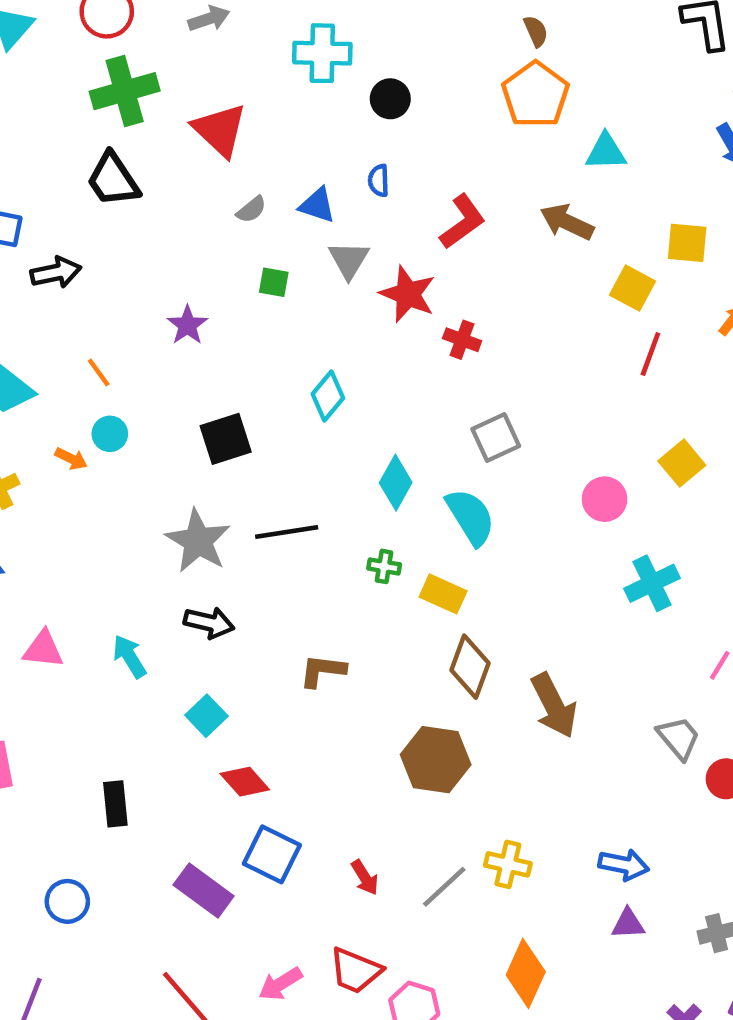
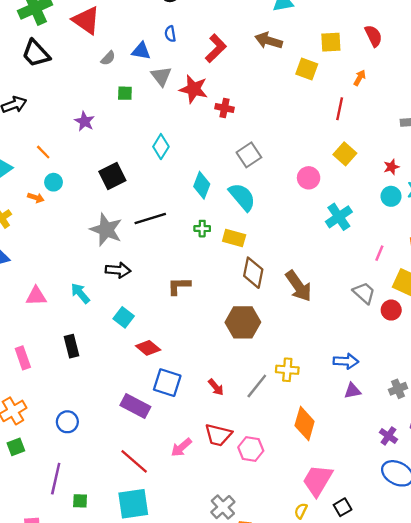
red line: (650, 354) -> (340, 109), moved
black rectangle: (115, 804) -> (72, 346), moved

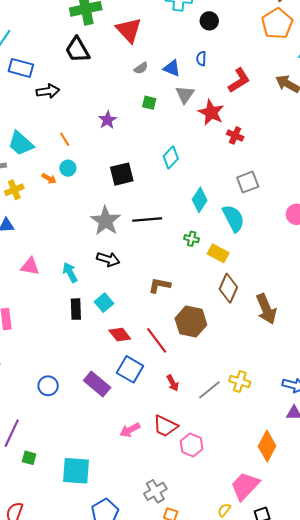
brown hexagon: (243, 322) -> (191, 322), moved
black rectangle: (72, 346) -> (76, 309), moved
blue circle: (67, 422) -> (48, 386), moved
orange diamond: (305, 424) -> (267, 446), moved
red line: (134, 461) -> (157, 340), moved

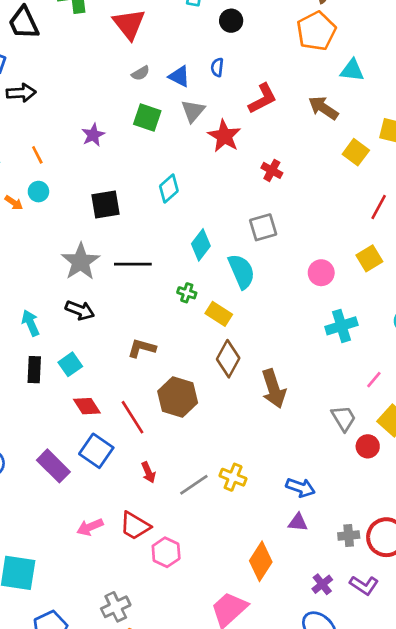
black trapezoid: (77, 50) -> (24, 23), moved
green square: (149, 103) -> (147, 118), size x1.5
red cross: (235, 135) -> (272, 170), moved

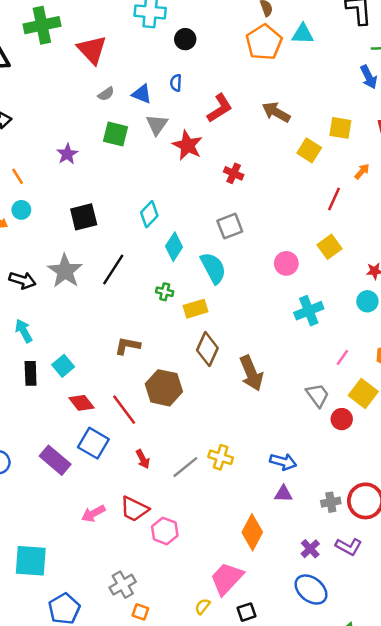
cyan triangle: (352, 70) -> (303, 34), moved
cyan diamond: (169, 189) -> (149, 214), moved
black line: (133, 264) -> (113, 270), turned -52
black arrow: (80, 310) -> (22, 280), moved
yellow rectangle: (219, 314) -> (195, 309), turned -45

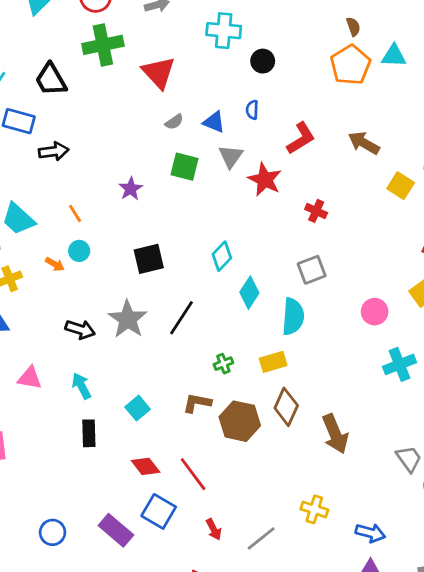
cyan semicircle: (213, 268) -> (293, 317), turned 32
green cross: (165, 292) -> (223, 364), moved, turned -35
cyan square: (63, 366) -> (138, 408), moved
brown hexagon: (164, 388) -> (240, 421), moved
yellow cross: (221, 457) -> (314, 509), moved

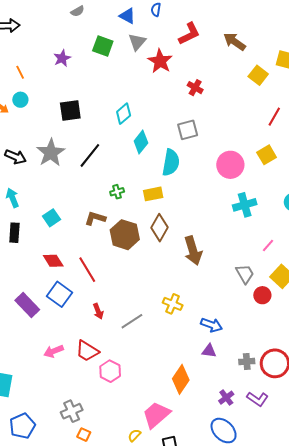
gray semicircle: (174, 122) -> (77, 11), moved
pink circle: (375, 312) -> (230, 165), size x1.4

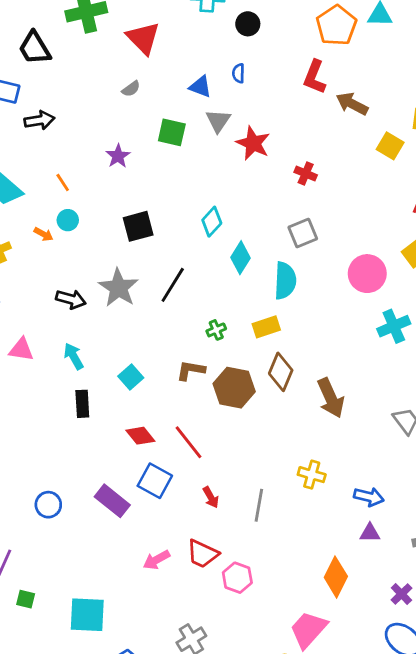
red L-shape: (189, 34) -> (315, 77), moved, turned 145
gray line: (132, 321) -> (259, 505), turned -40

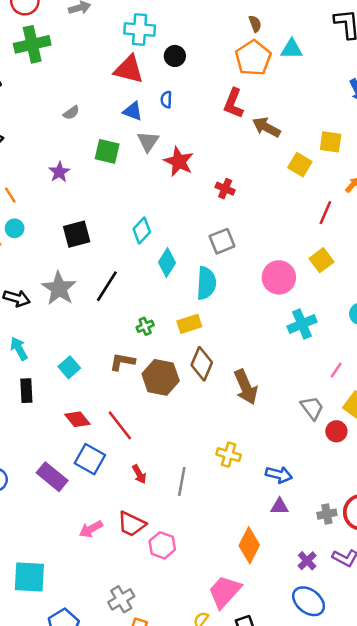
red triangle: (143, 38) -> (129, 69), moved, turned -32

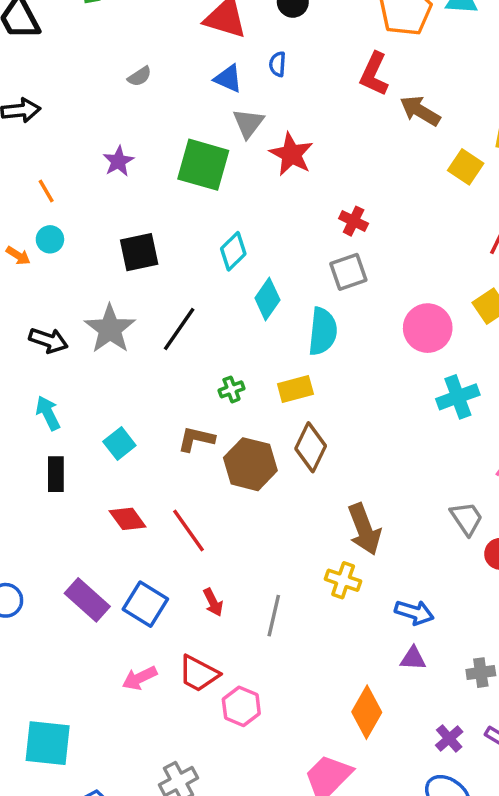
green square: (107, 151) -> (203, 165), moved, size x1.4
red cross: (225, 189) -> (354, 221), moved
brown arrow: (246, 387) -> (364, 529), moved
blue square: (90, 459) -> (145, 604), moved

